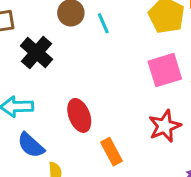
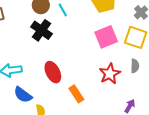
black cross: (37, 53) -> (42, 30), moved

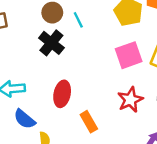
red ellipse: (53, 72) -> (62, 94), turned 35

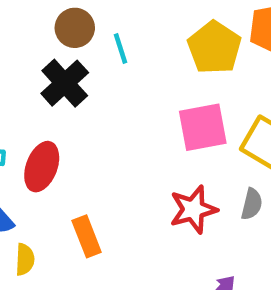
red ellipse: (62, 94) -> (42, 167), moved
orange rectangle: (89, 122) -> (87, 236), moved

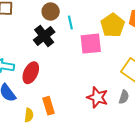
pink square: (203, 127) -> (91, 44), moved
red star: (193, 209) -> (97, 97), turned 30
yellow semicircle: (25, 259) -> (29, 115), moved

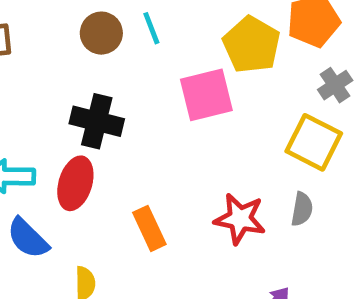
cyan line: (70, 22) -> (151, 28), moved
black cross: (44, 36) -> (97, 121), moved, turned -30
orange rectangle: (48, 106) -> (149, 228), moved

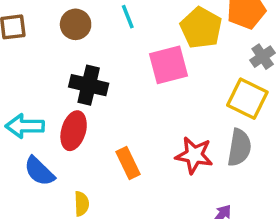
brown circle: (101, 33) -> (76, 24), moved
gray semicircle: (302, 209) -> (239, 148), size x1.5

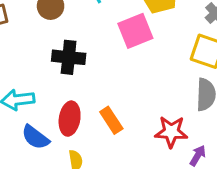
red ellipse: (74, 131) -> (70, 119), moved
red star: (194, 155) -> (171, 132), moved

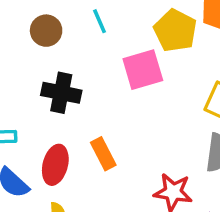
orange rectangle: (111, 120) -> (103, 154), moved

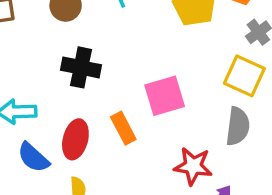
pink square: (143, 70) -> (165, 96), moved

